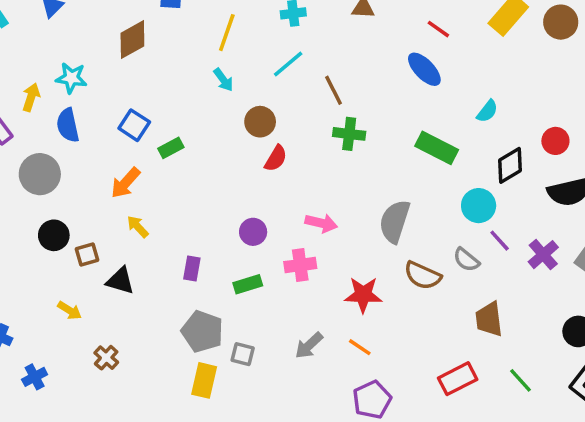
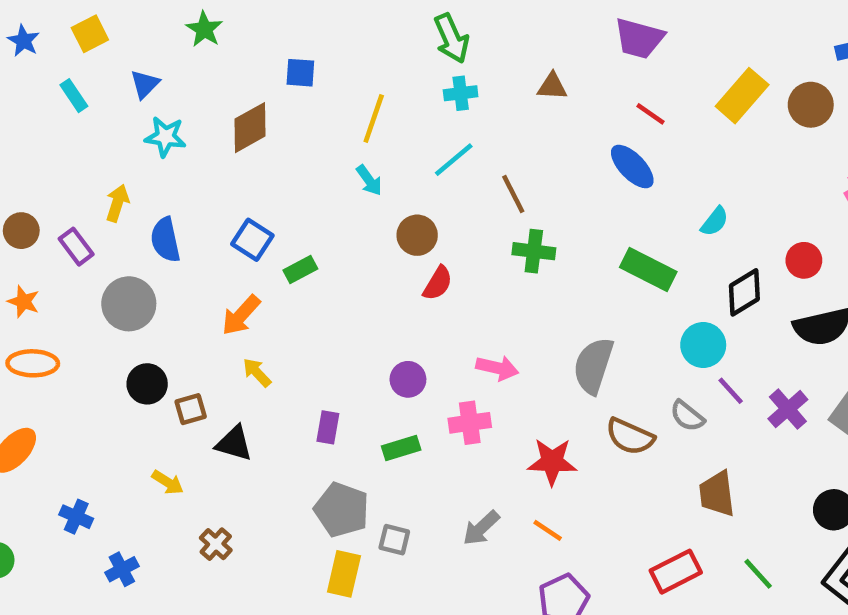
cyan star: (71, 78) -> (165, 137), moved

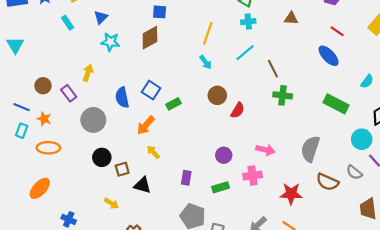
blue square: (300, 73) -> (160, 12), moved
brown circle: (417, 235) -> (217, 95), moved
blue semicircle: (165, 240) -> (122, 97), moved

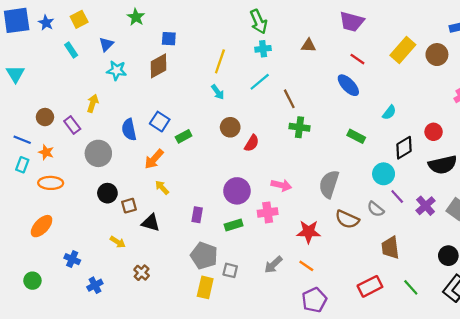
green rectangle: (336, 104) -> (356, 136), size x0.7
purple circle: (224, 155) -> (237, 191), size x1.5

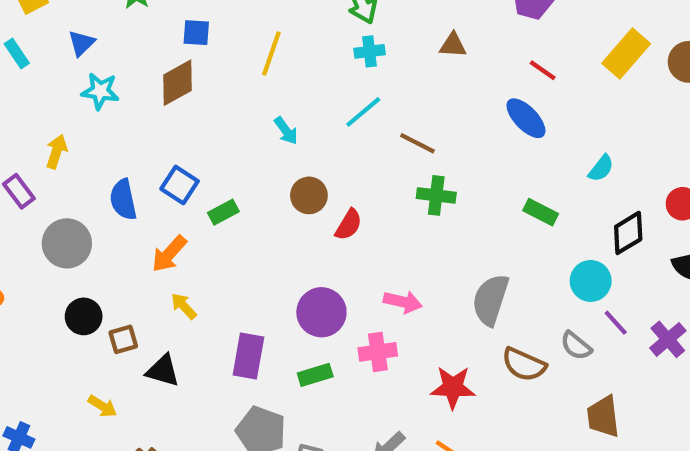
yellow line: (220, 61) -> (271, 54), moved
brown line: (289, 99) -> (417, 143), turned -36
purple rectangle: (197, 215) -> (248, 356), size x1.5

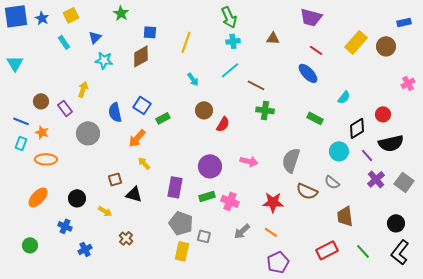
black circle: (84, 316) -> (77, 198), moved
purple line: (616, 323) -> (367, 155), moved
pink cross: (378, 352) -> (230, 201), moved, turned 30

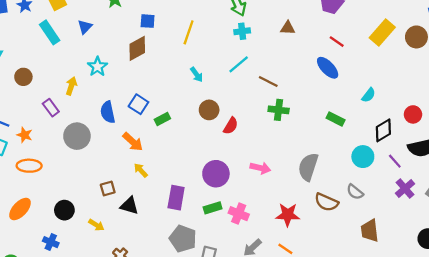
cyan rectangle: (64, 42) -> (50, 32), size x1.5
cyan star: (104, 60) -> (97, 67), moved, turned 30
brown circle: (41, 101) -> (23, 77), moved
orange arrow: (137, 138) -> (133, 142), turned -90

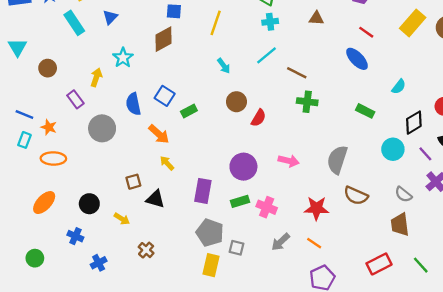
gray semicircle: (355, 192) -> (403, 194), moved

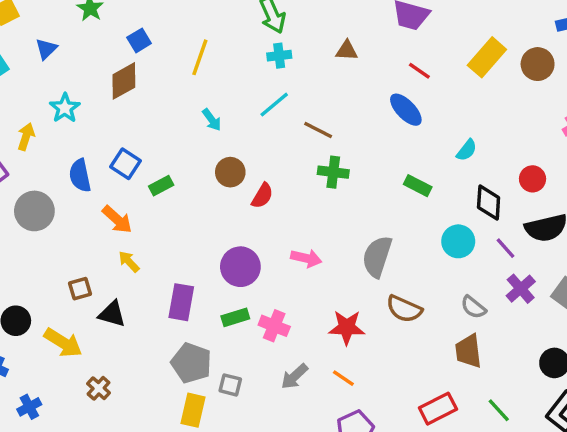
blue square: (174, 11) -> (139, 40), turned -35
black diamond: (414, 123) -> (489, 203), turned -55
yellow arrow: (122, 219) -> (63, 343), size x1.6

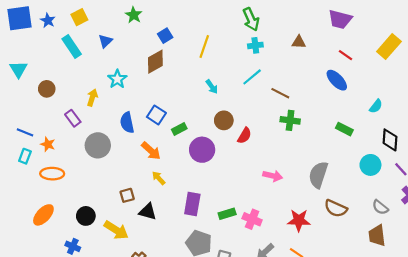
purple circle: (240, 267) -> (202, 150), moved

